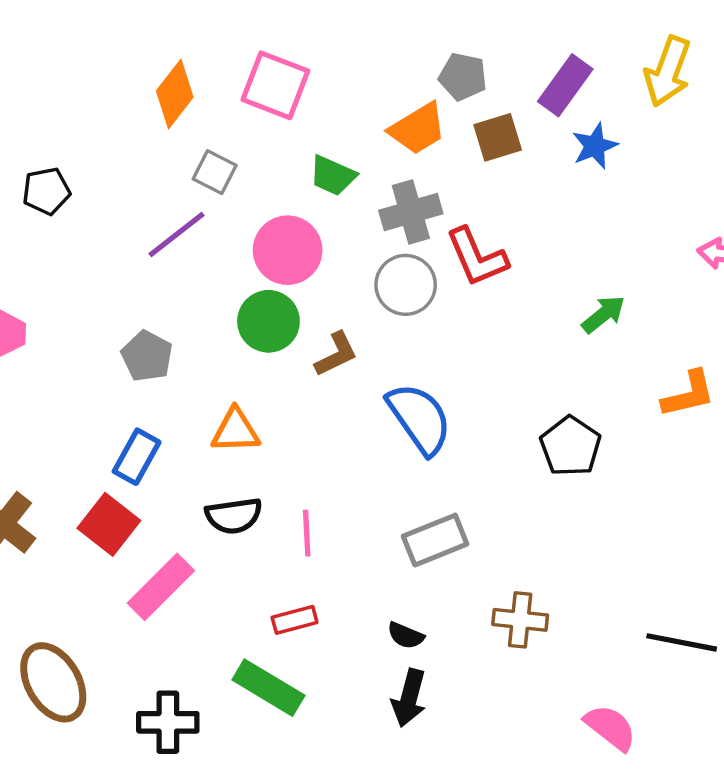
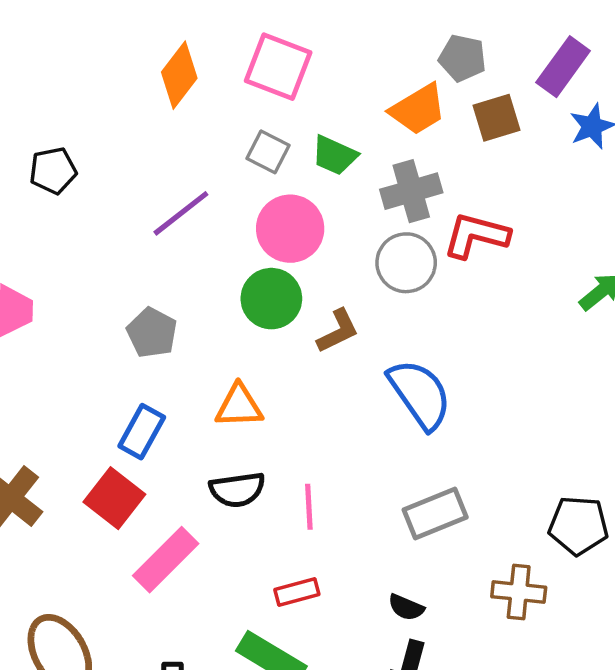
gray square: (215, 172) -> (268, 152), moved
red L-shape: (477, 257) -> (476, 235), turned 128
black pentagon: (570, 446) -> (578, 525), moved, turned -30

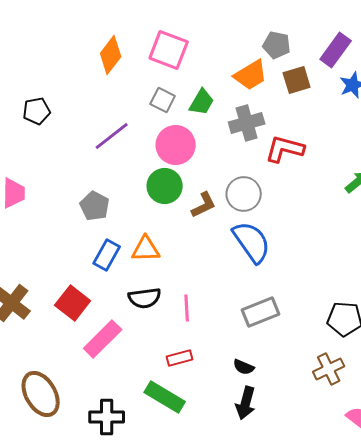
green trapezoid: (334, 155) -> (202, 102), turned -84
gray circle: (406, 263) -> (244, 194), moved
blue rectangle: (142, 432) -> (107, 255), moved
brown cross: (519, 592) -> (329, 369), moved, turned -32

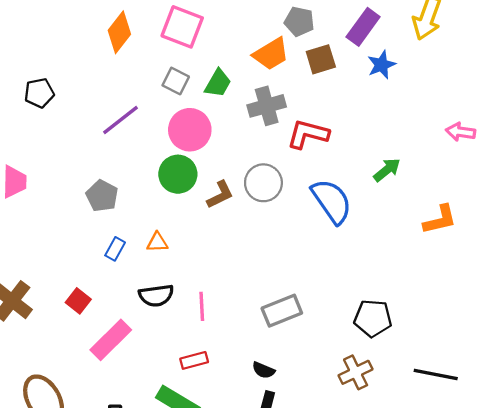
blue semicircle: (252, 242) -> (332, 201), moved
orange triangle: (146, 249) -> (157, 242), size x0.7
blue rectangle: (107, 255) -> (115, 249), size x0.7
red square: (73, 303) -> (78, 301), size x0.7

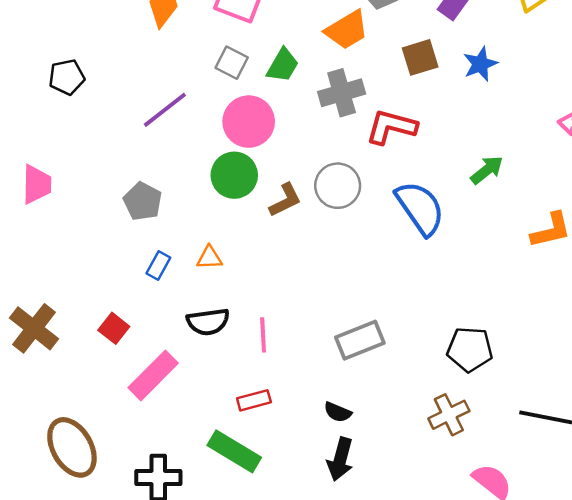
brown square: (321, 59) -> (420, 57), moved
blue star: (381, 65) -> (480, 64), moved

